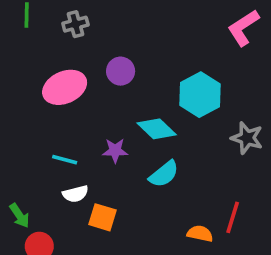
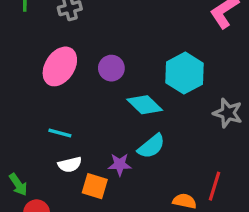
purple circle: (121, 71) -> (111, 68), moved
pink ellipse: (65, 87) -> (60, 66), turned -33
purple star: (115, 151) -> (120, 165), moved

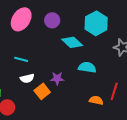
cyan semicircle: (151, 146) -> (87, 67), moved, turned -132
orange square: (95, 186) -> (42, 91), turned 35

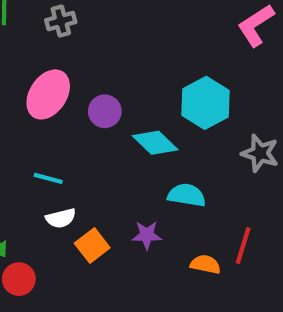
purple circle: (52, 20) -> (105, 111), moved
purple star: (57, 78) -> (147, 235), moved

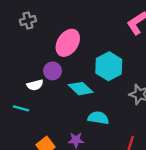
pink ellipse: (48, 94) -> (68, 43), moved
white semicircle: (61, 218) -> (35, 85), moved

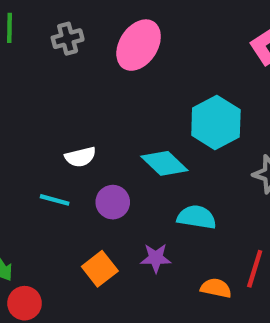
pink ellipse: (68, 43) -> (139, 45), moved
purple circle: (53, 71) -> (113, 202), moved

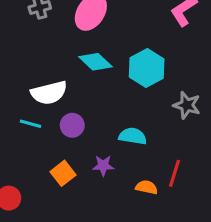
white semicircle: (80, 157) -> (49, 93), size x1.6
cyan diamond: (164, 163) -> (95, 62), moved

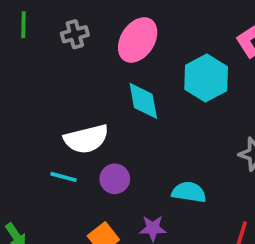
cyan diamond: (95, 62) -> (143, 101), turned 36
cyan hexagon: (147, 68) -> (206, 78), moved

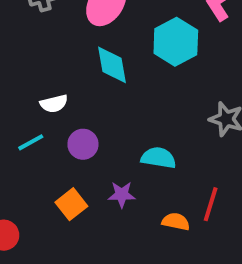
white semicircle: (86, 139) -> (54, 104), size x0.6
cyan line: (63, 177) -> (31, 142), turned -44

